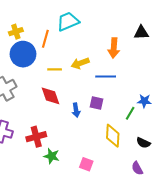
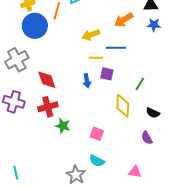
orange arrow: (114, 48) -> (124, 20), turned 54
yellow line: (55, 69) -> (96, 58), moved
red diamond: (51, 96) -> (47, 80), moved
blue star: (144, 101) -> (154, 25), moved

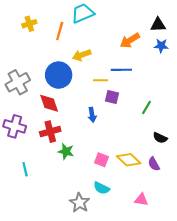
blue circle: (35, 26) -> (59, 75), moved
yellow arrow: (91, 35) -> (82, 55), moved
blue arrow: (87, 81) -> (92, 115), moved
yellow diamond: (123, 106) -> (129, 160), moved, turned -50
cyan line: (16, 173) -> (25, 169), moved

